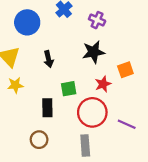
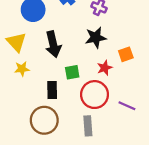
black arrow: (49, 59) -> (53, 44), size x1.6
brown circle: (39, 140) -> (44, 120), size x1.6

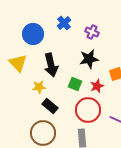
yellow star: (22, 69) -> (39, 87), moved
green square: (72, 72) -> (75, 84), moved, turned 32
black rectangle: (52, 90) -> (50, 106), turned -49

